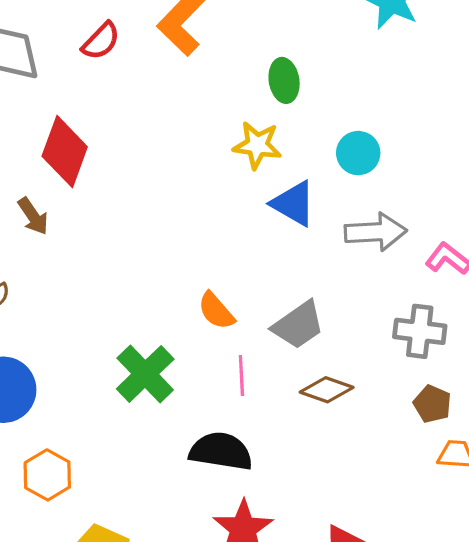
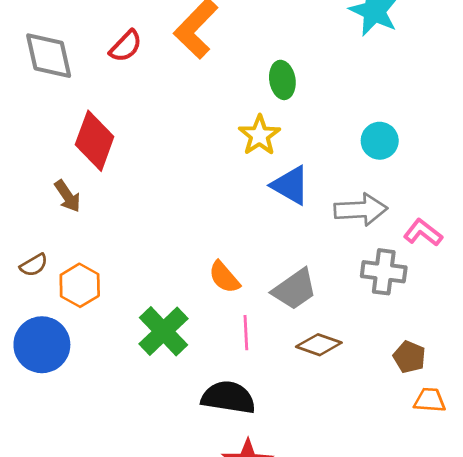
yellow star: (257, 145) -> (259, 135), turned 30
cyan circle: (358, 153) -> (380, 141), moved
gray cross: (420, 331) -> (384, 272), moved
orange hexagon: (47, 475) -> (80, 285), moved

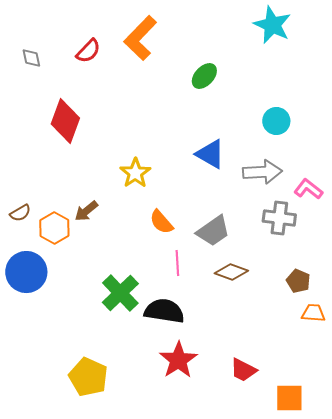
gray diamond: (49, 56) -> (31, 58), size x0.5
green ellipse: (282, 80) -> (204, 76), turned 52
yellow star: (259, 135) -> (135, 173), moved
brown arrow: (68, 196) -> (86, 211), moved, turned 85
green cross: (163, 331) -> (120, 293), moved

